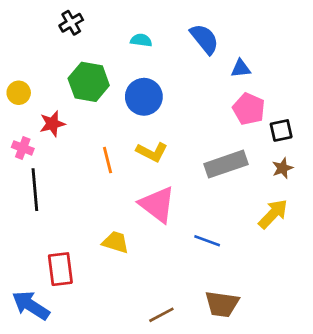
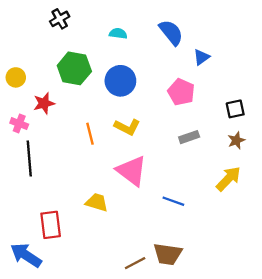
blue triangle: (241, 69) -> (201, 57), turned -30
pink pentagon: (249, 109) -> (181, 92), moved
gray rectangle: (226, 164) -> (189, 137), size x0.6
brown trapezoid: (222, 304) -> (168, 254), moved

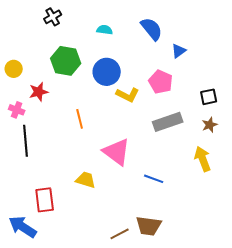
yellow L-shape: (127, 127) -> (128, 95), moved
gray rectangle: (189, 137) -> (168, 122), size x1.6
yellow arrow: (228, 179) -> (203, 159), turned -65

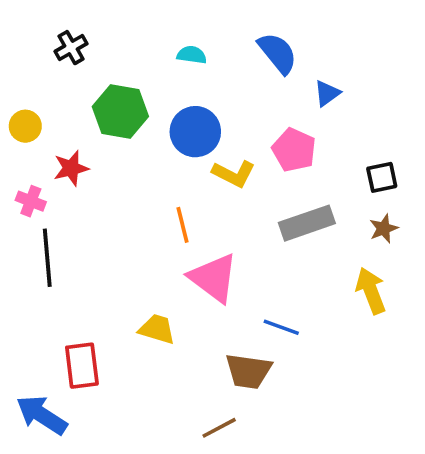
black cross: (53, 17) -> (71, 48), moved
orange line: (80, 119) -> (183, 225), moved
brown trapezoid: (149, 226) -> (248, 371), moved

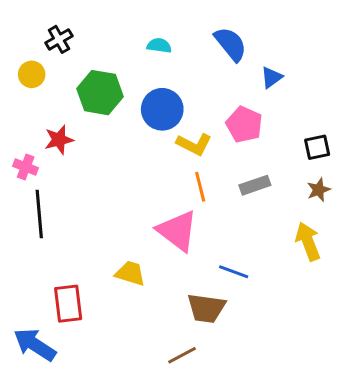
yellow circle: (25, 126) -> (32, 74), moved
gray rectangle: (307, 223) -> (255, 185), size x0.7
orange line: (183, 225) -> (200, 187), moved

